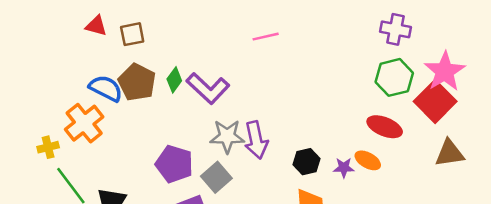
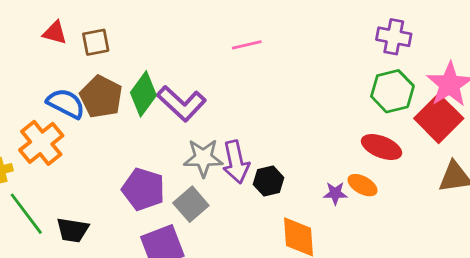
green diamond: (174, 80) -> (143, 94), size x1.5
black hexagon: (306, 162) -> (269, 181), moved

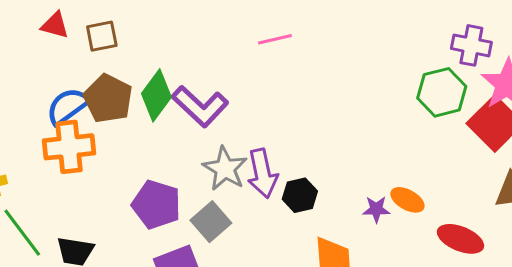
purple cross: (394, 37) -> (471, 45), moved
blue semicircle: (66, 103) -> (67, 106), turned -63
orange cross: (41, 143) -> (69, 147), moved, turned 33
red ellipse: (382, 147) -> (460, 239), moved
gray star: (203, 158) -> (225, 169), turned 30

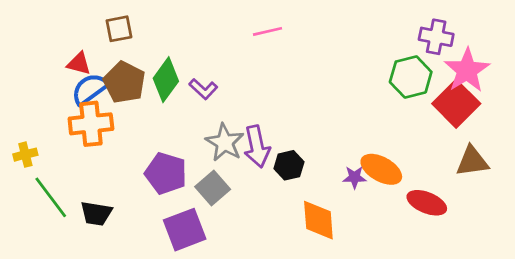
red triangle: (55, 25) -> (79, 64), moved
purple L-shape: (200, 106) -> (203, 89), size x0.6
orange ellipse: (407, 200) -> (381, 169), size x1.4

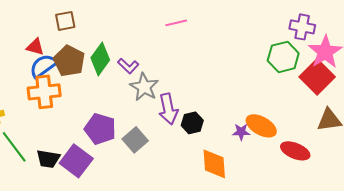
gray star: (225, 143) -> (144, 87), moved
purple square: (185, 230) -> (76, 161), moved, turned -32

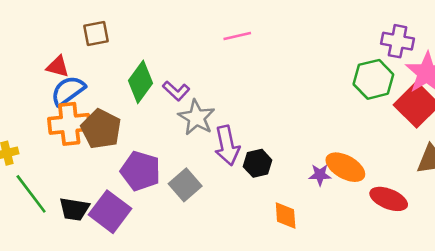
brown pentagon: (69, 61) -> (101, 129), moved
orange diamond: (214, 164) -> (286, 216), size x0.7

